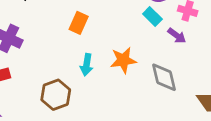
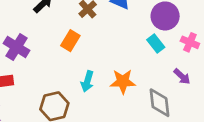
orange rectangle: (79, 23) -> (70, 41), moved
purple arrow: (177, 36) -> (182, 76), moved

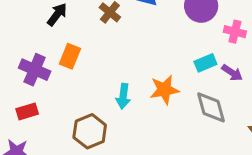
orange rectangle: (70, 41) -> (70, 56), moved
cyan rectangle: (156, 44) -> (205, 63), moved, turned -66

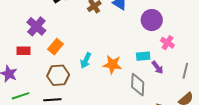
orange rectangle: (70, 56) -> (56, 47), moved

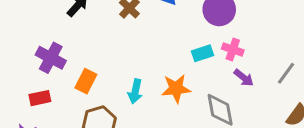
pink cross: (167, 43) -> (233, 50), moved
cyan rectangle: (143, 56) -> (203, 53), moved
gray line: (185, 71) -> (286, 73), turned 35

